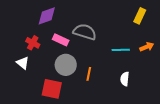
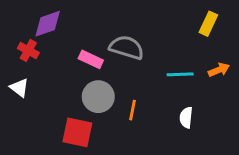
purple diamond: (47, 16) -> (48, 24), moved
red cross: (33, 43) -> (28, 50), moved
white triangle: (23, 63) -> (19, 88), moved

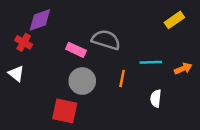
yellow rectangle: (208, 24) -> (174, 20), turned 30
orange arrow: (219, 70) -> (183, 69), moved
orange line: (132, 110) -> (122, 79), moved

